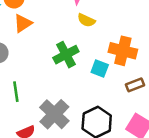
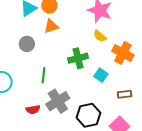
orange cross: (123, 51) -> (123, 53), moved
green line: (16, 92) -> (43, 75), moved

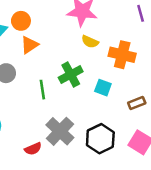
green line: (43, 75) -> (42, 90), moved

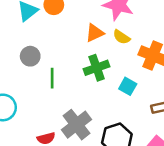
orange triangle: (29, 45) -> (95, 33), moved
green line: (42, 90) -> (52, 78), moved

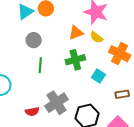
gray circle: (30, 56) -> (34, 40), moved

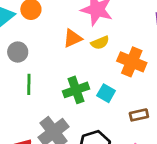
yellow semicircle: (97, 37) -> (100, 43), turned -56
green cross: (75, 60) -> (76, 90), moved

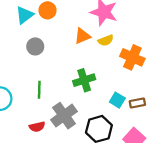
green line: (29, 84) -> (39, 90), moved
cyan square: (106, 93) -> (117, 100), moved

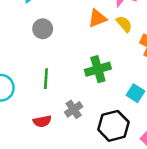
yellow semicircle: (106, 40) -> (124, 24), turned -112
gray cross: (64, 116) -> (74, 109), size x0.6

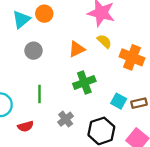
orange triangle: (97, 18) -> (77, 49), moved
red semicircle: (42, 121) -> (26, 126), moved

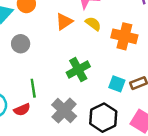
orange triangle: (77, 49) -> (64, 22), moved
gray cross: (66, 119) -> (64, 111), size x1.5
red semicircle: (26, 126) -> (22, 110), moved

